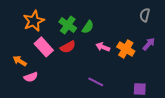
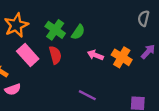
red semicircle: (68, 47) -> (55, 55), turned -77

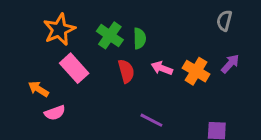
green semicircle: (78, 32) -> (140, 38), turned -35
red semicircle: (55, 55) -> (126, 71), moved

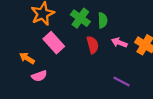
purple line: (151, 120) -> (122, 81), moved

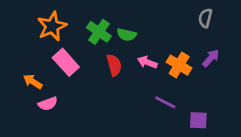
green semicircle: (103, 20) -> (127, 35), turned 104
purple line: (122, 81) -> (165, 102), moved

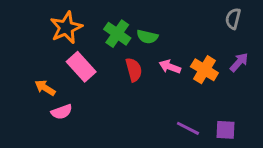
purple line: (165, 102) -> (188, 128), moved

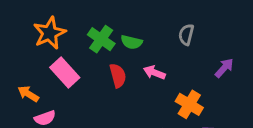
gray semicircle: (233, 19) -> (186, 35), moved
orange cross: (204, 70) -> (189, 104), moved

